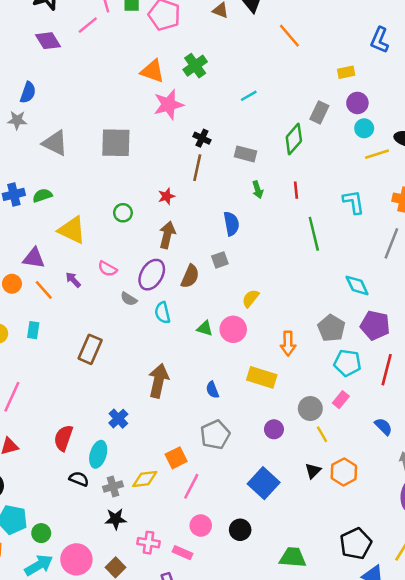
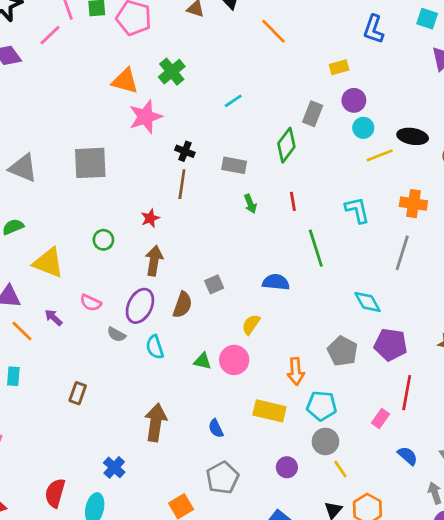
blue semicircle: (231, 224) -> (276, 282), moved, turned -70
brown rectangle: (90, 349) -> (78, 393), size x0.7
cyan pentagon: (347, 363) -> (322, 406), moved
pink rectangle: (341, 400) -> (380, 419), moved

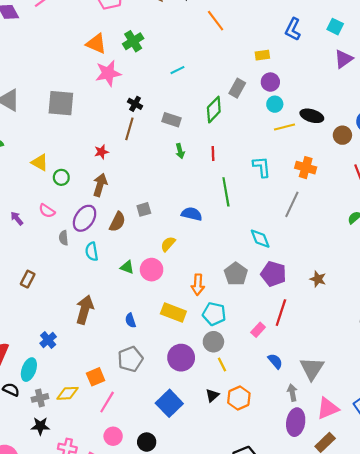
green circle: (103, 240) -> (61, 177), moved
yellow triangle: (48, 263) -> (40, 162), moved, size x0.7
gray semicircle: (116, 334) -> (64, 238), turned 48
purple circle: (287, 467) -> (181, 358), size x1.6

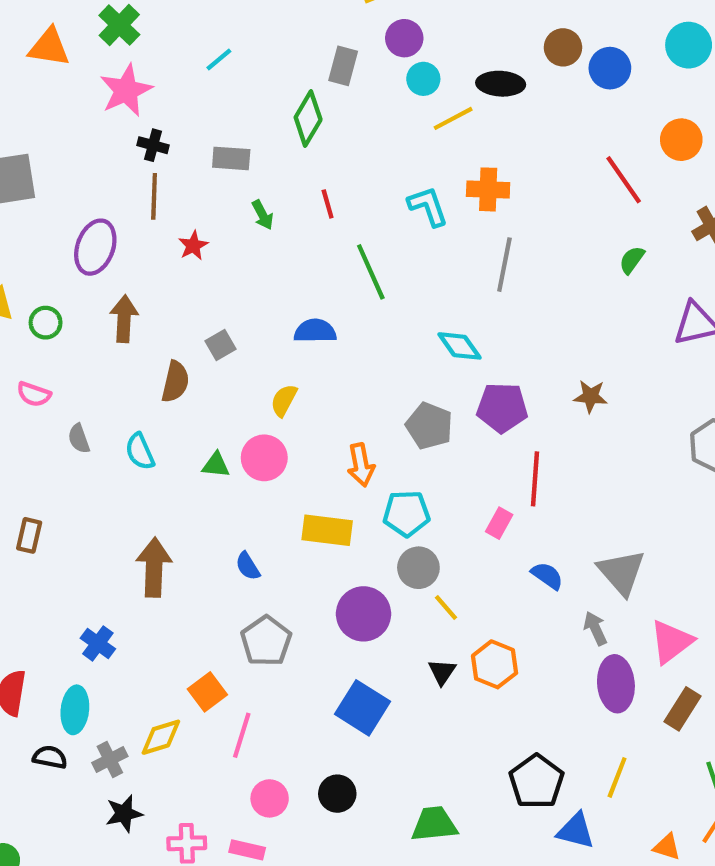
pink star: (108, 73) -> (126, 90), moved
brown circle: (342, 135) -> (563, 47), moved
red star: (101, 152) -> (193, 246), moved
orange cross: (306, 168) -> (488, 189), moved
purple ellipse: (85, 218) -> (95, 247), moved

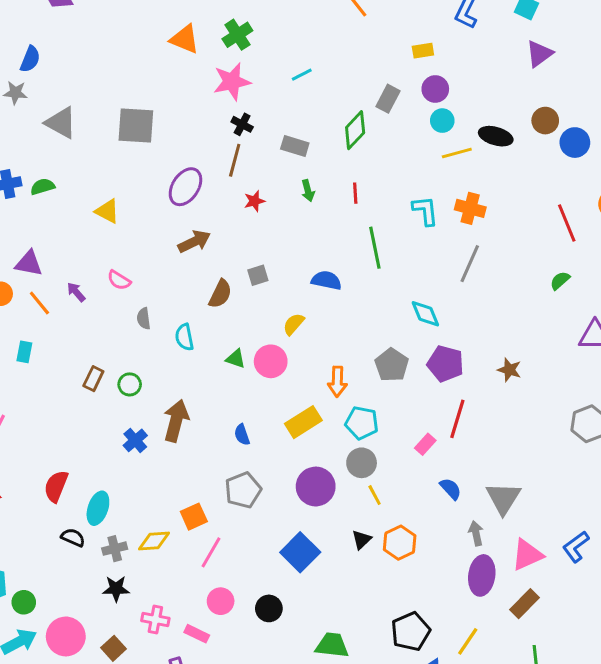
brown arrow: (124, 319) -> (194, 242), turned 48
green circle: (46, 323) -> (130, 384), moved
yellow rectangle: (327, 530) -> (303, 422), turned -52
blue cross: (98, 643) -> (135, 440), moved

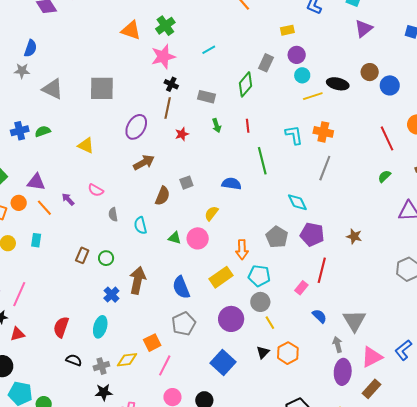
blue semicircle: (242, 435) -> (181, 287), size x1.6
cyan ellipse: (98, 508) -> (100, 327), moved

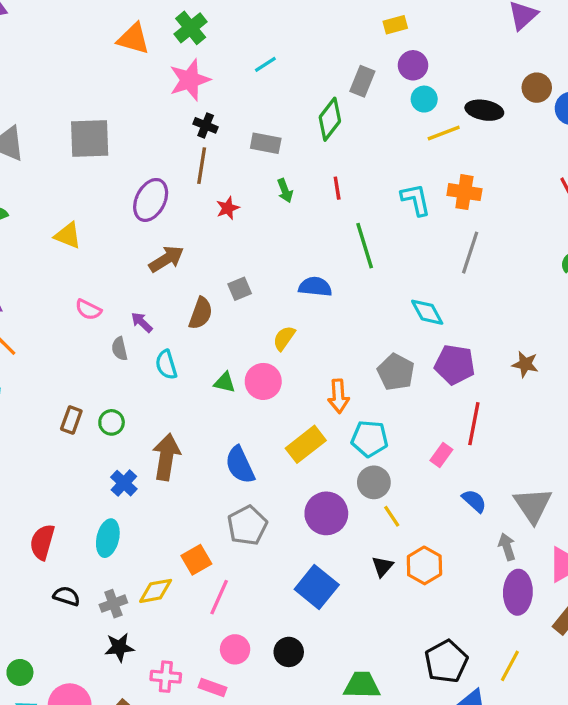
purple arrow: (68, 199) -> (142, 322), moved

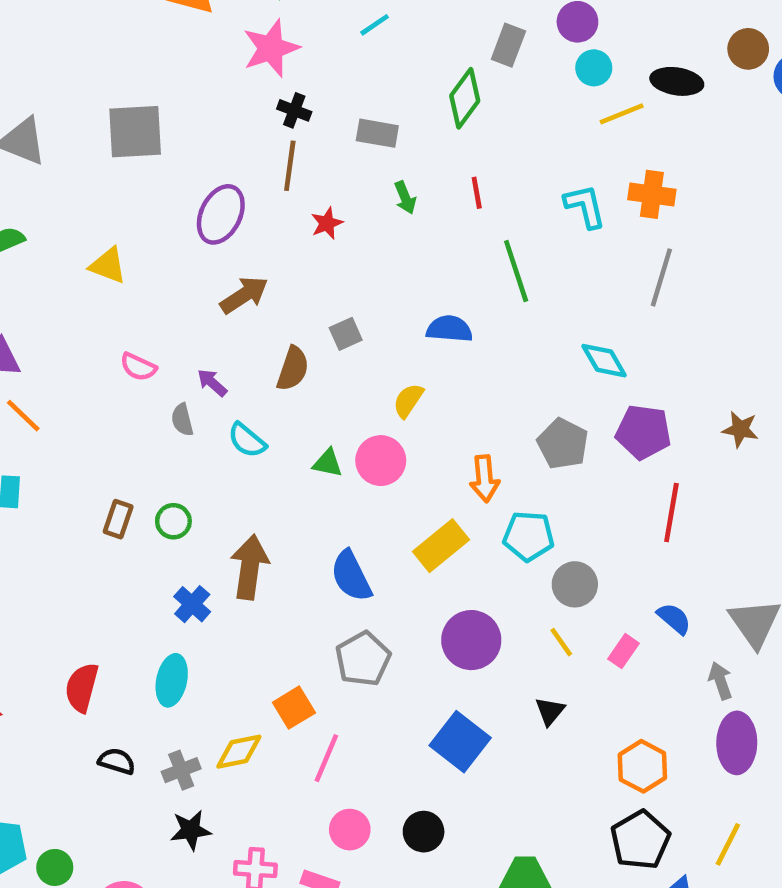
cyan semicircle: (166, 365) -> (247, 440), turned -32
pink rectangle: (441, 455) -> (623, 651), moved
gray circle: (374, 482) -> (575, 584), moved
orange hexagon: (424, 565) -> (642, 766), moved

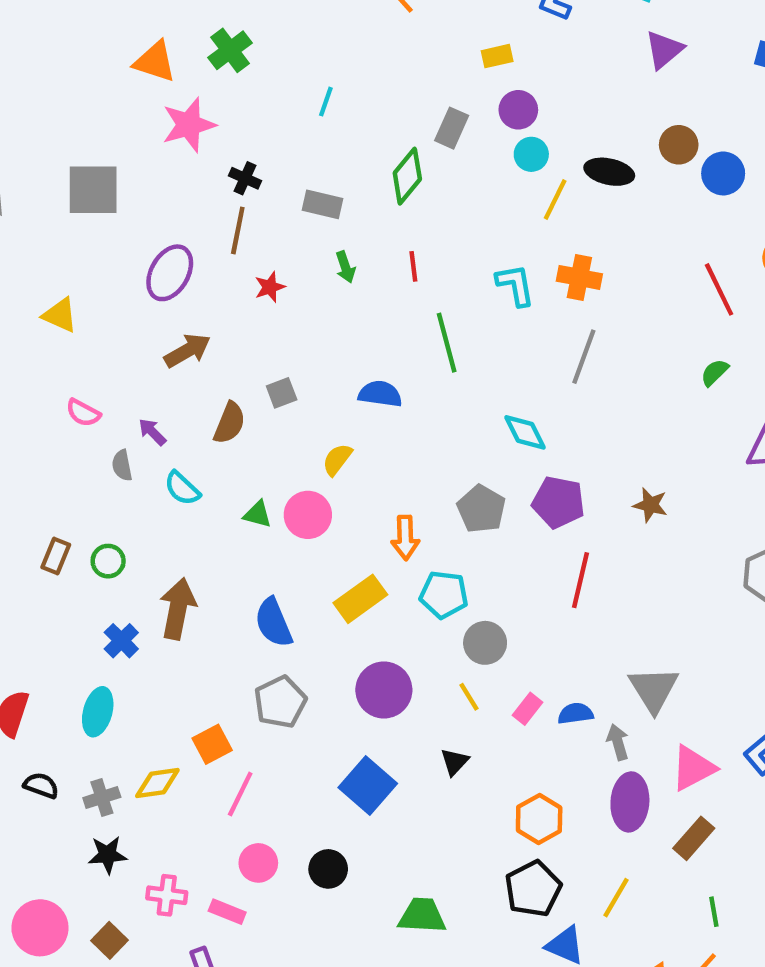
cyan line: (375, 25) -> (326, 102), turned -40
pink star: (271, 48) -> (189, 125), moved
yellow line: (622, 114) -> (555, 199), turned -45
blue semicircle: (674, 619) -> (576, 714), moved, turned -52

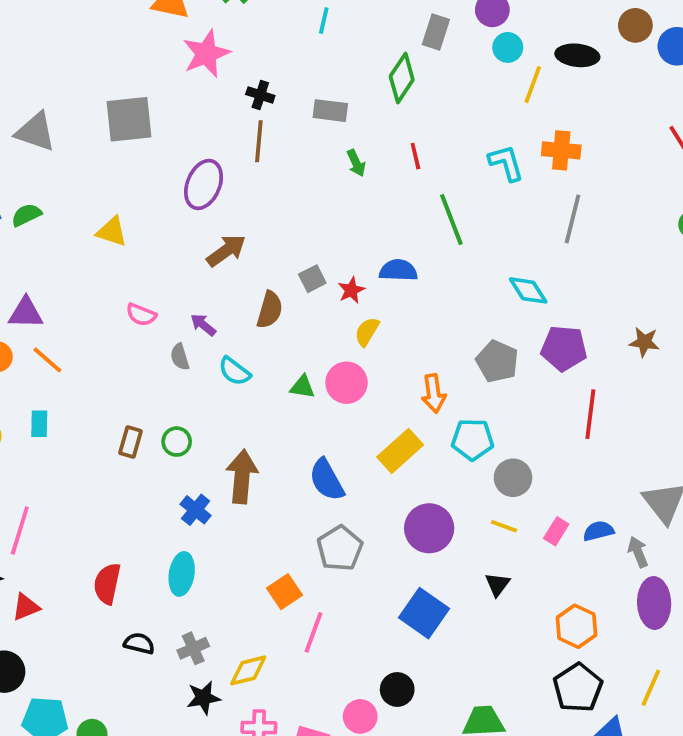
red star: (270, 287) -> (351, 290), moved
yellow line: (469, 697) -> (504, 526), turned -32
yellow diamond: (157, 783) -> (248, 670), moved
pink circle: (258, 863) -> (360, 716), moved

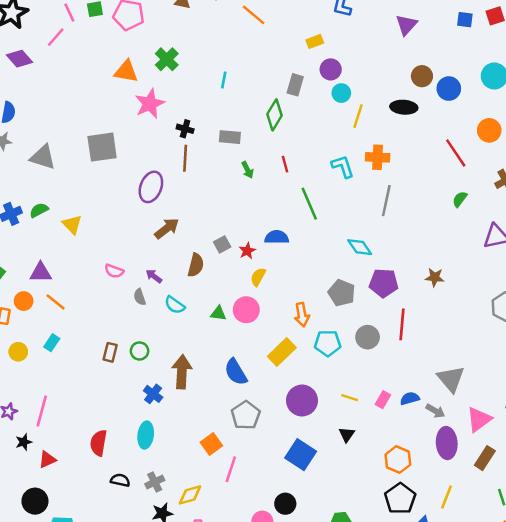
black ellipse: (577, 55) -> (404, 107), moved
yellow triangle: (112, 232) -> (72, 224), moved, turned 30
cyan rectangle: (39, 424) -> (52, 343), turned 35
gray circle: (513, 478) -> (368, 337), moved
gray arrow: (638, 552) -> (435, 411), turned 144

